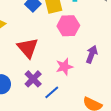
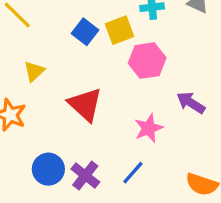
purple arrow: (92, 54) -> (191, 103), turned -72
purple cross: (33, 79) -> (85, 176), moved

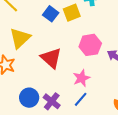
pink hexagon: (147, 61) -> (90, 45), moved
yellow triangle: (34, 71) -> (20, 38), size x1.6
pink star: (149, 128) -> (81, 78), moved

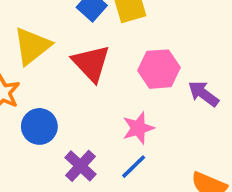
red triangle: (51, 58) -> (91, 63), moved
blue circle: (29, 98) -> (39, 126), moved

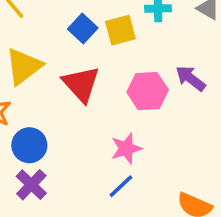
purple arrow: (203, 94) -> (191, 78), moved
purple cross: (80, 166) -> (31, 185), moved

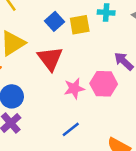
pink hexagon: (148, 91) -> (104, 84), moved
pink star: (126, 148) -> (74, 88), moved

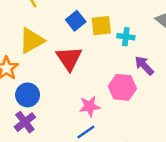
cyan cross: (106, 13) -> (126, 37), moved
pink star: (74, 88) -> (90, 106), moved

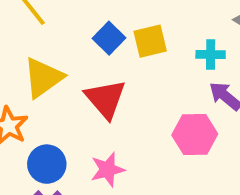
cyan cross: (126, 37) -> (211, 55), moved
pink star: (90, 106) -> (108, 170), moved

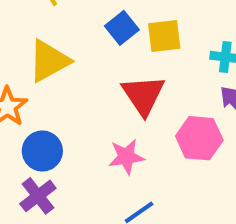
red triangle: (105, 99) -> (143, 95), moved
pink star: (108, 170) -> (126, 157), moved

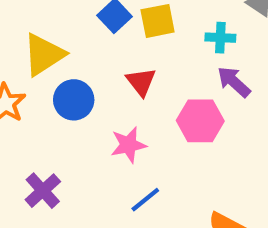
red triangle: (143, 95) -> (141, 82), size x0.7
blue circle: (42, 151) -> (74, 100), moved

